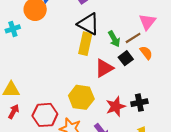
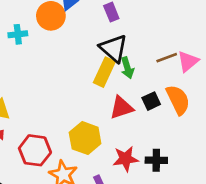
brown line: (133, 38) -> (167, 58), moved
green arrow: (114, 39) -> (127, 68), moved
orange semicircle: (146, 53) -> (178, 100), size x1.6

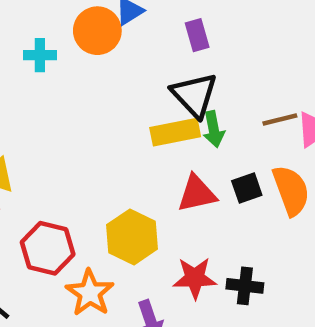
yellow rectangle: (104, 72) -> (175, 132), turned 48

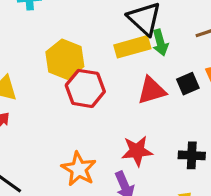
yellow hexagon: (132, 237) -> (65, 59), moved
red hexagon: (48, 248) -> (85, 88), moved
red star: (195, 278) -> (137, 151), moved

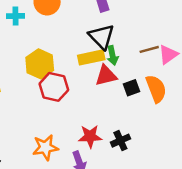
red triangle: (152, 91) -> (106, 76), moved
black cross: (192, 155) -> (120, 141), moved, turned -30
orange star: (79, 169) -> (45, 147), turned 30

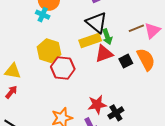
cyan cross: (15, 16) -> (43, 15), moved, turned 32
black cross: (120, 141) -> (116, 113), moved

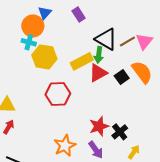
black triangle: (97, 23) -> (106, 39), moved
green arrow: (107, 37) -> (99, 55), turned 35
yellow hexagon: (49, 51) -> (44, 57), moved

